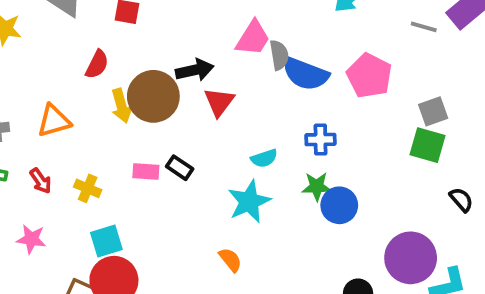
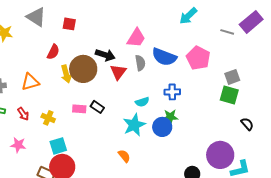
gray semicircle: (279, 55) -> (140, 63), moved
black arrow: (195, 70) -> (105, 55), turned 30
blue circle: (339, 205) -> (162, 127), moved

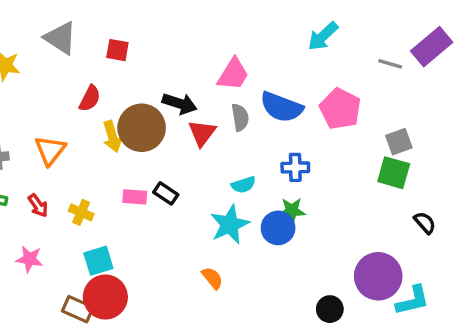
orange triangle: (30, 82) -> (50, 150), turned -36

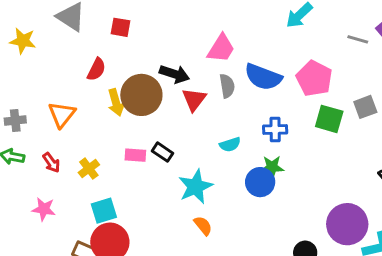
green square: (394, 173) -> (329, 119), moved
yellow cross: (81, 212) -> (89, 169), turned 30
cyan star: (230, 224) -> (196, 187), moved

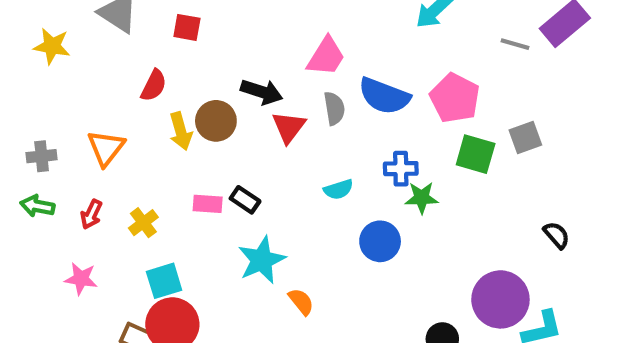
brown circle: (141, 95) -> (216, 121), size x0.7
red arrow: (51, 163) -> (91, 214), turned 60
green star: (272, 167) -> (422, 198), moved
cyan star: (196, 187) -> (262, 260), moved

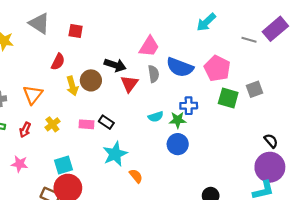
green star: (422, 198) -> (178, 120), moved
yellow cross: (143, 223) -> (52, 124), moved
purple circle: (500, 299) -> (270, 167), moved

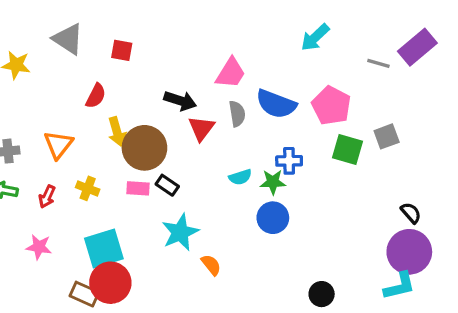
brown circle: (91, 80) -> (144, 148), moved, size x1.4
yellow cross: (52, 124) -> (88, 188), turned -32
cyan square: (63, 165) -> (104, 249), size x1.4

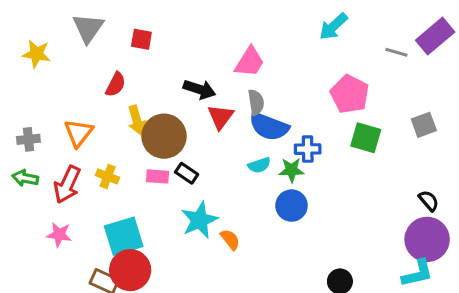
gray triangle: (68, 39) -> (88, 28), turned 32
blue semicircle: (276, 104) -> (269, 126), moved
gray square: (387, 136) -> (424, 125), moved
red arrow: (47, 197) -> (67, 185), size x1.6
orange semicircle: (211, 265) -> (230, 239), moved

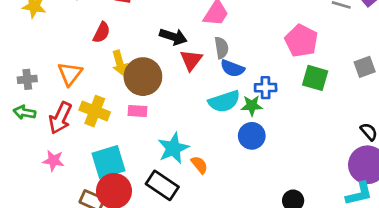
blue semicircle: (269, 126) -> (232, 68), size x0.7
cyan semicircle: (259, 165) -> (224, 101), size x1.6
black rectangle: (187, 173) -> (162, 185), moved, size x1.6
yellow cross: (108, 176) -> (95, 111), size x1.5

